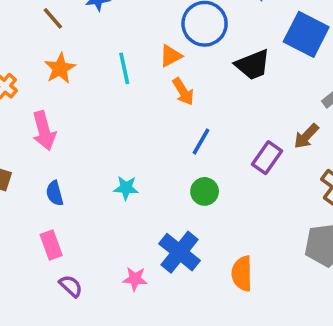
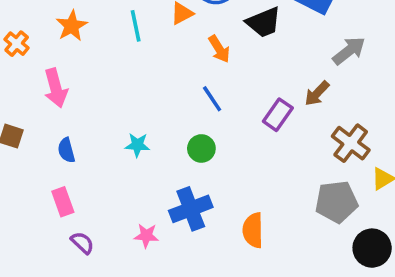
orange arrow: (183, 92) -> (219, 49), moved
blue line: (201, 142) -> (212, 99), turned -64
green circle: (205, 191) -> (201, 148), moved
blue cross: (180, 252) -> (191, 209), turned 30

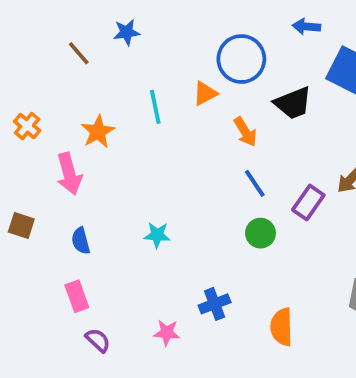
orange star: (72, 26) -> (98, 132), moved
blue line: (212, 99) -> (255, 183), moved
green circle: (201, 148) -> (260, 233), moved
blue cross: (191, 209) -> (215, 304), size x0.7

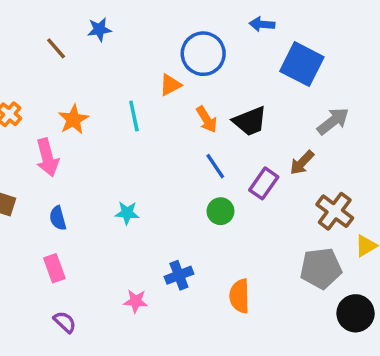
black trapezoid: (293, 103) -> (250, 121), moved
cyan line: (155, 107) -> (134, 116), moved
purple semicircle: (98, 340) -> (65, 322), moved

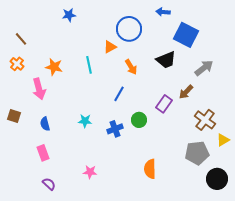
brown line: (56, 48) -> (21, 39), moved
orange star: (73, 119) -> (54, 67), turned -30
black trapezoid: (250, 121) -> (166, 60), moved
blue line: (215, 166) -> (119, 94), moved, turned 63
blue cross: (179, 275) -> (115, 129), moved

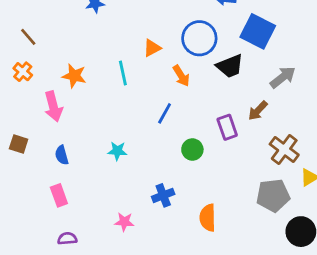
blue circle: (129, 29) -> (199, 38), moved
purple rectangle: (164, 104) -> (227, 127), turned -54
blue cross: (115, 129) -> (163, 195), moved
purple semicircle: (49, 184) -> (67, 239), turned -48

